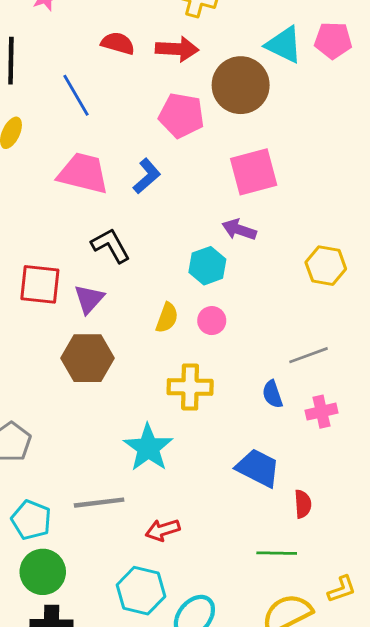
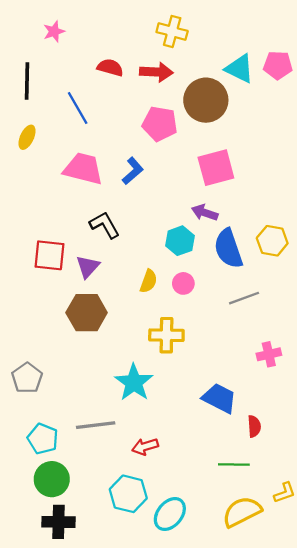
gray line: (309, 355) -> (244, 298), moved
blue semicircle: (272, 394) -> (228, 249), moved, size x1.8

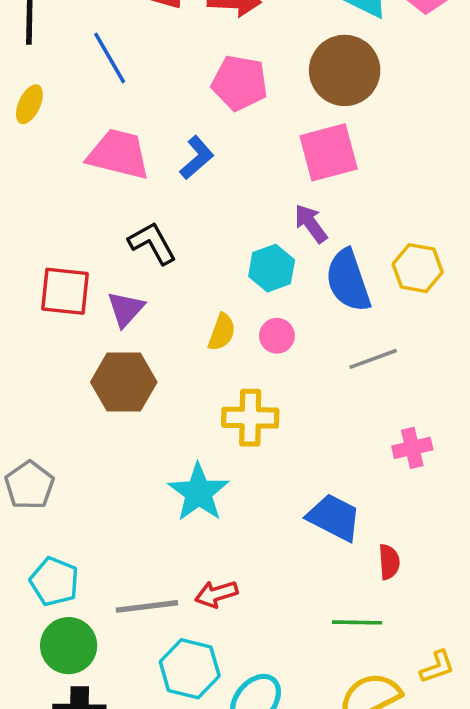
brown circle: (206, 100) -> (345, 70), moved
purple arrow: (205, 213) -> (311, 224), turned 35
gray line: (96, 425) -> (147, 606), moved

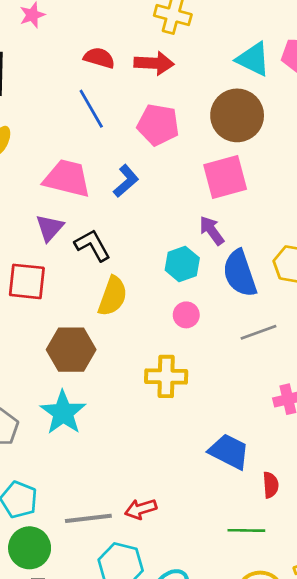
blue line: (110, 58) -> (91, 109), moved
purple triangle: (126, 309) -> (50, 228), moved
yellow semicircle: (222, 332) -> (113, 296), moved, size x1.4
cyan star: (199, 492) -> (63, 413), moved

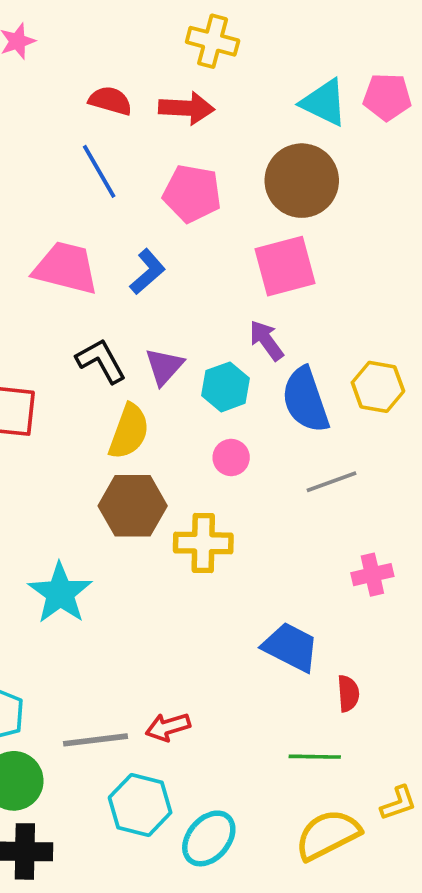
purple triangle: (50, 228) -> (164, 366), moved
brown hexagon: (71, 350) -> (133, 506), moved

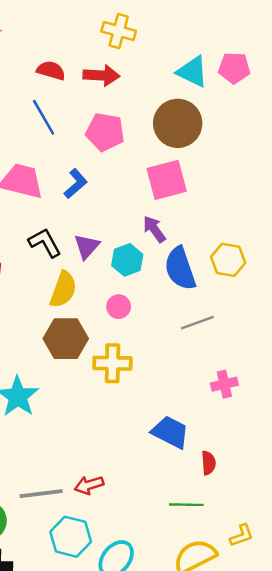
pink circle: (231, 458) -> (119, 307), moved

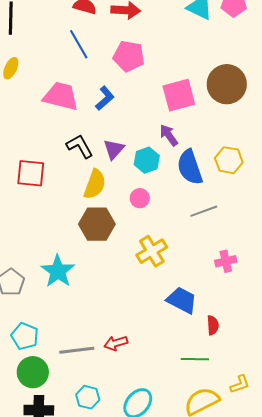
brown circle: (178, 123) -> (227, 84), moved
yellow cross: (112, 363) -> (152, 251), moved, turned -32
cyan hexagon: (71, 537) -> (88, 397), moved, size x0.7

